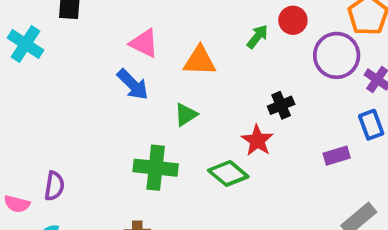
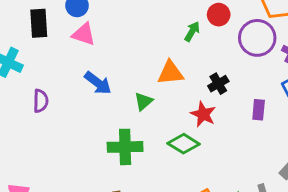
pink triangle: (144, 43) -> (84, 34), moved
orange triangle: (200, 61) -> (170, 73), moved
purple rectangle: (337, 156) -> (259, 110), moved, turned -60
purple semicircle: (54, 186) -> (41, 101), moved

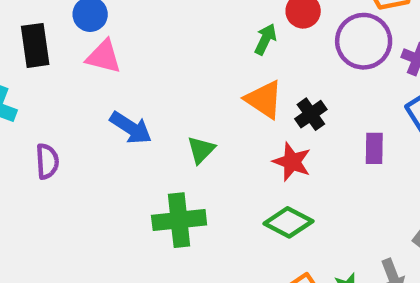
orange triangle: (170, 73) -> (264, 100), moved, turned 44
green diamond: (184, 144) -> (288, 222), moved

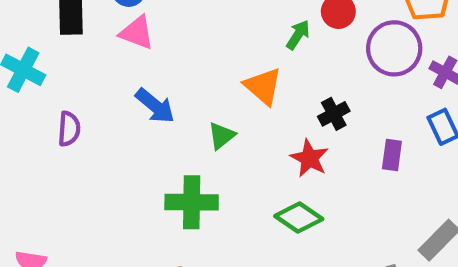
orange triangle: (264, 100) -> (263, 86), moved

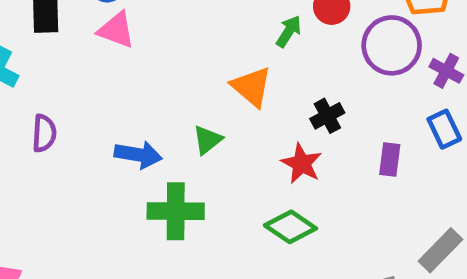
blue arrow: (155, 106) -> (138, 155), moved, turned -30

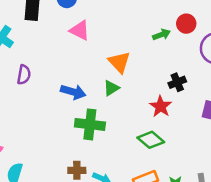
pink triangle: (116, 30) -> (80, 30), moved
green arrow: (289, 31) -> (162, 35), turned 30
orange triangle: (252, 87) -> (119, 62), moved

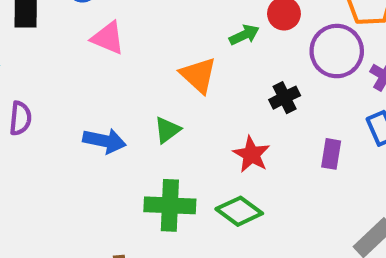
orange triangle: (119, 62) -> (198, 75), moved
black cross: (177, 82) -> (285, 98), moved
green cross: (90, 124) -> (170, 205), moved

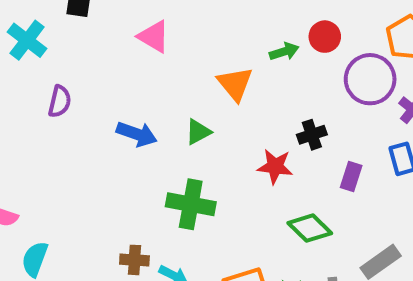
black cross: (285, 98) -> (312, 135), moved
red star: (251, 154) -> (275, 166), turned -30
green diamond: (239, 211) -> (310, 228), moved

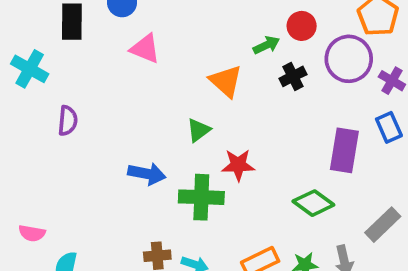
blue arrow: (137, 134) -> (147, 174), moved
black cross: (312, 135) -> (293, 76), moved
red star: (275, 166) -> (238, 165), moved
purple rectangle: (351, 177) -> (344, 150), size x1.6

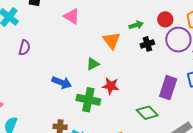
red circle: (302, 26) -> (165, 19), moved

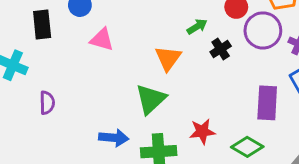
orange triangle: (112, 41) -> (168, 58), turned 30
green triangle: (93, 64) -> (151, 99), size x1.6
red star: (111, 86) -> (202, 132), moved

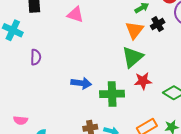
orange triangle: (168, 58) -> (134, 30), moved
green triangle: (151, 99) -> (133, 57), moved

